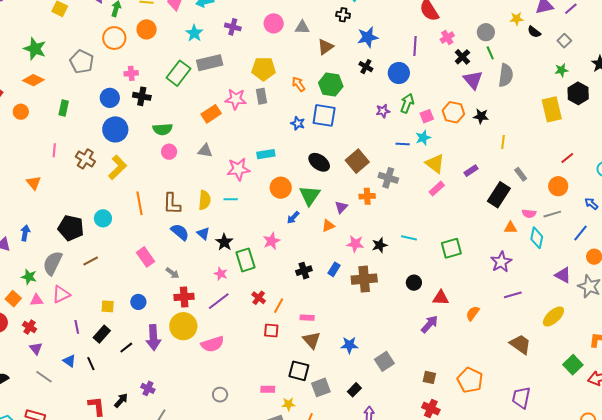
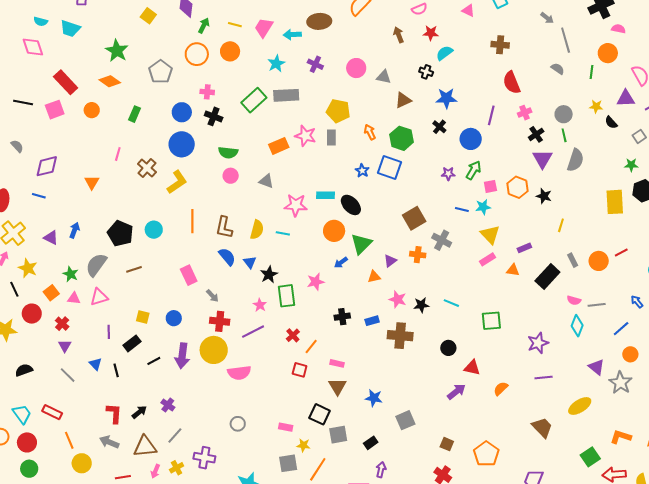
black ellipse: (319, 162) -> (351, 205), moved
orange circle: (558, 186) -> (599, 261), moved
orange triangle: (510, 228) -> (513, 270), moved
blue rectangle: (334, 269) -> (372, 321), turned 32

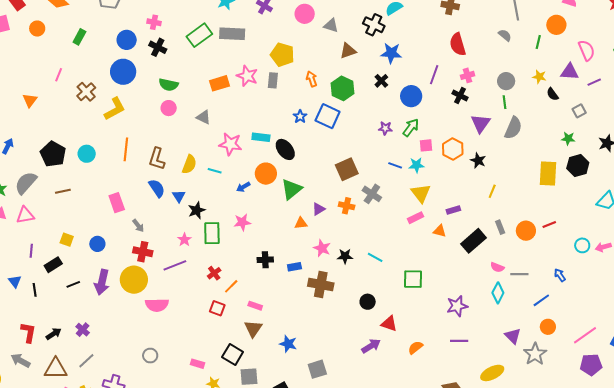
black cross: (426, 72) -> (374, 25), size x1.5
black cross: (536, 134) -> (460, 95), moved, turned -35
blue arrow: (341, 262) -> (243, 187), moved

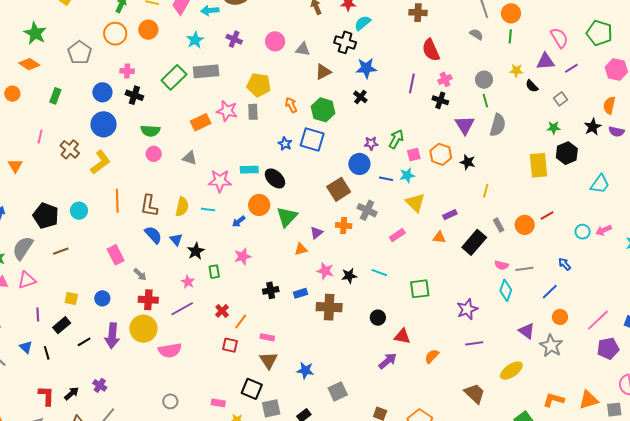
orange circle: (556, 25) -> (511, 13), moved
blue circle: (411, 96) -> (359, 164), moved
pink rectangle: (416, 218) -> (397, 235), moved
green rectangle: (212, 233) -> (214, 272), size x0.6

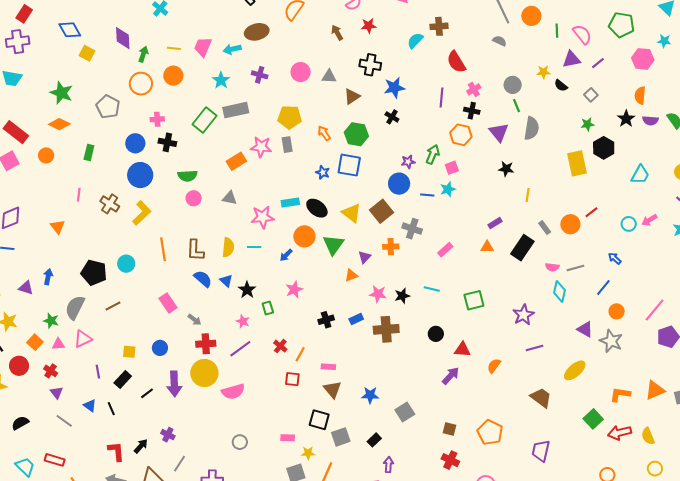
cyan semicircle: (363, 23) -> (415, 41), moved
green line: (510, 36) -> (557, 31), moved
orange hexagon: (441, 154) -> (461, 135), moved
yellow triangle: (415, 203) -> (352, 213), moved

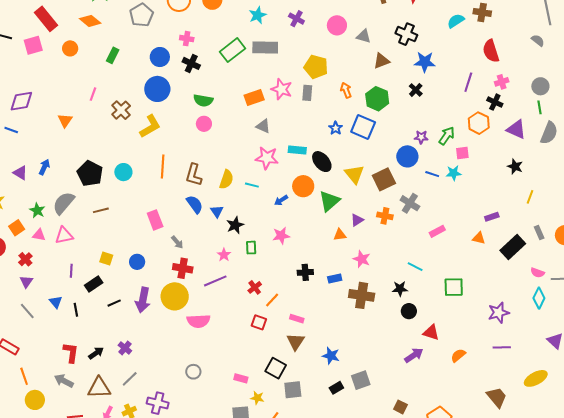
purple triangle: (499, 132) -> (516, 129), turned -40
gray triangle: (230, 198) -> (263, 126), moved
black star: (402, 296) -> (400, 289), moved
black rectangle: (374, 440) -> (336, 388), moved

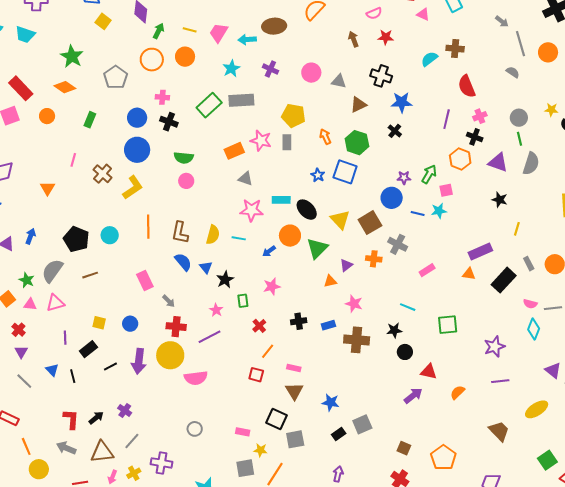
purple rectangle: (492, 217) -> (480, 252), size x1.6
red cross: (255, 287) -> (259, 326), moved

